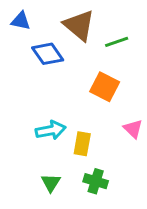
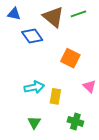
green line: (117, 42) -> (78, 14), moved
green cross: (96, 181) -> (75, 121), moved

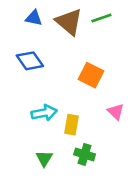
blue triangle: (14, 14) -> (34, 18), moved
blue diamond: (32, 36) -> (30, 61), moved
green cross: (75, 121) -> (85, 154), moved

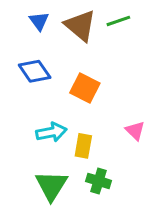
blue triangle: (34, 18) -> (39, 21), turned 42
orange square: (91, 75) -> (85, 88), moved
green triangle: (44, 158) -> (51, 186), size x1.6

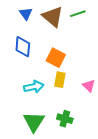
blue diamond: (35, 71) -> (23, 47), turned 40
yellow rectangle: (83, 146) -> (60, 80), moved

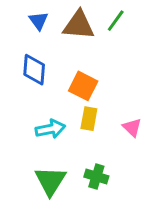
green line: (78, 14) -> (116, 21), turned -35
brown triangle: (53, 17) -> (79, 25), turned -35

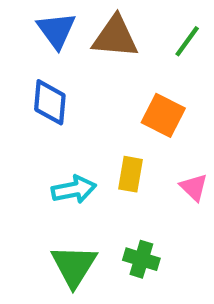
blue triangle: (39, 21) -> (56, 30), size x1.4
green line: (116, 21) -> (187, 41), moved
orange square: (83, 86) -> (163, 115), moved

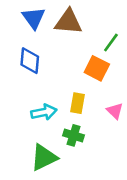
green line: (187, 41) -> (111, 43), moved
green cross: (141, 259) -> (74, 135), moved
green triangle: (74, 266) -> (44, 157), turned 32

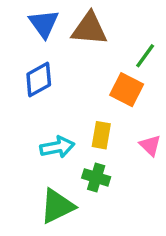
blue diamond: (30, 61) -> (39, 79), turned 56

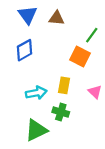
brown triangle: (89, 29) -> (57, 18), size x0.7

